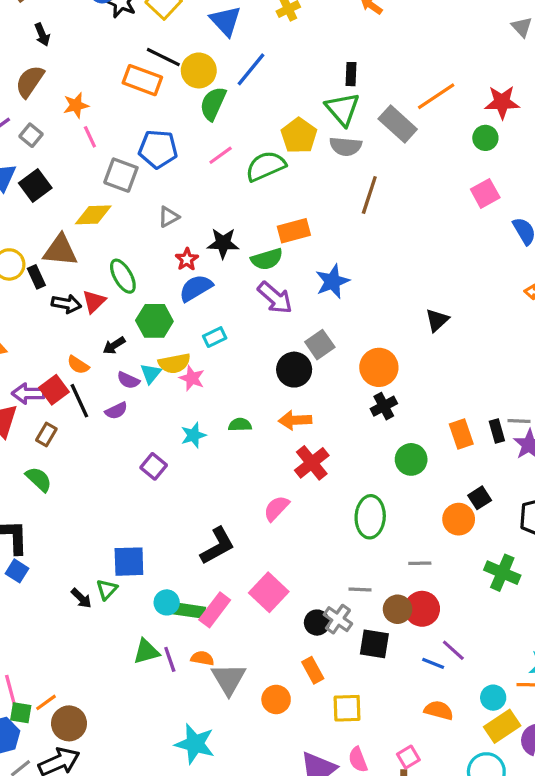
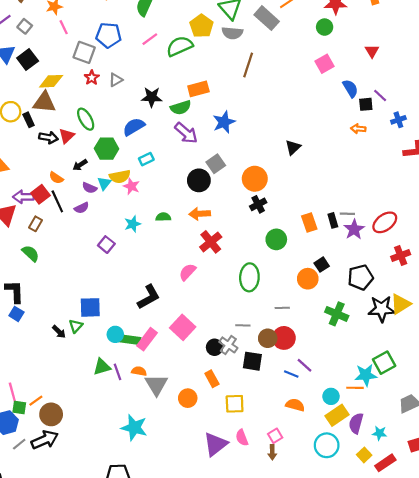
yellow diamond: (93, 215) -> (51, 81), moved
red star: (187, 259) -> (92, 78), moved

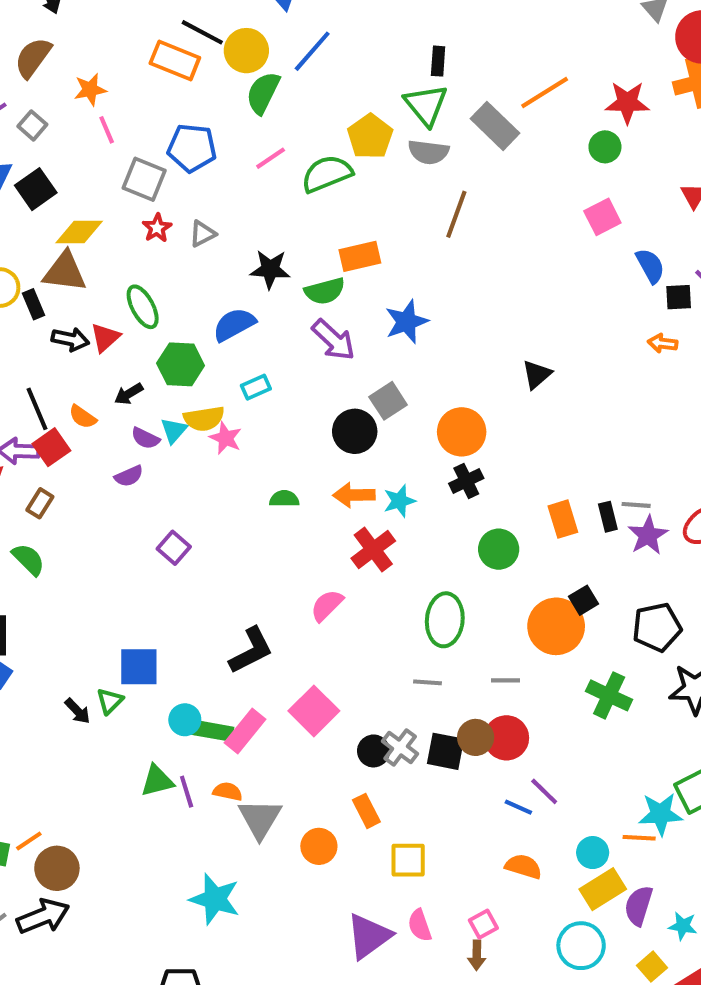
black line: (57, 201) -> (37, 409), moved
cyan star: (133, 224) -> (399, 501), moved
orange circle: (308, 279) -> (556, 626), size x1.4
gray line: (243, 325) -> (427, 682), moved
black square: (252, 361) -> (445, 751), moved

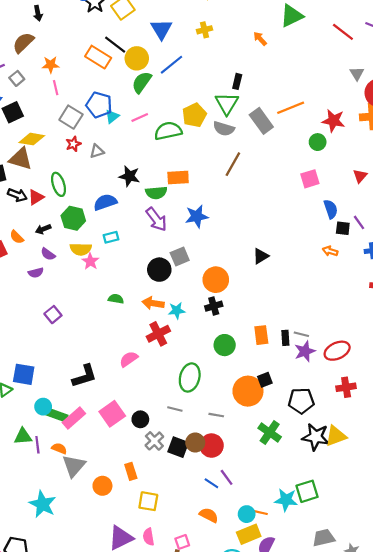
cyan triangle: (174, 431) -> (112, 116), moved
black circle: (374, 751) -> (140, 419), moved
orange line: (639, 838) -> (259, 512), moved

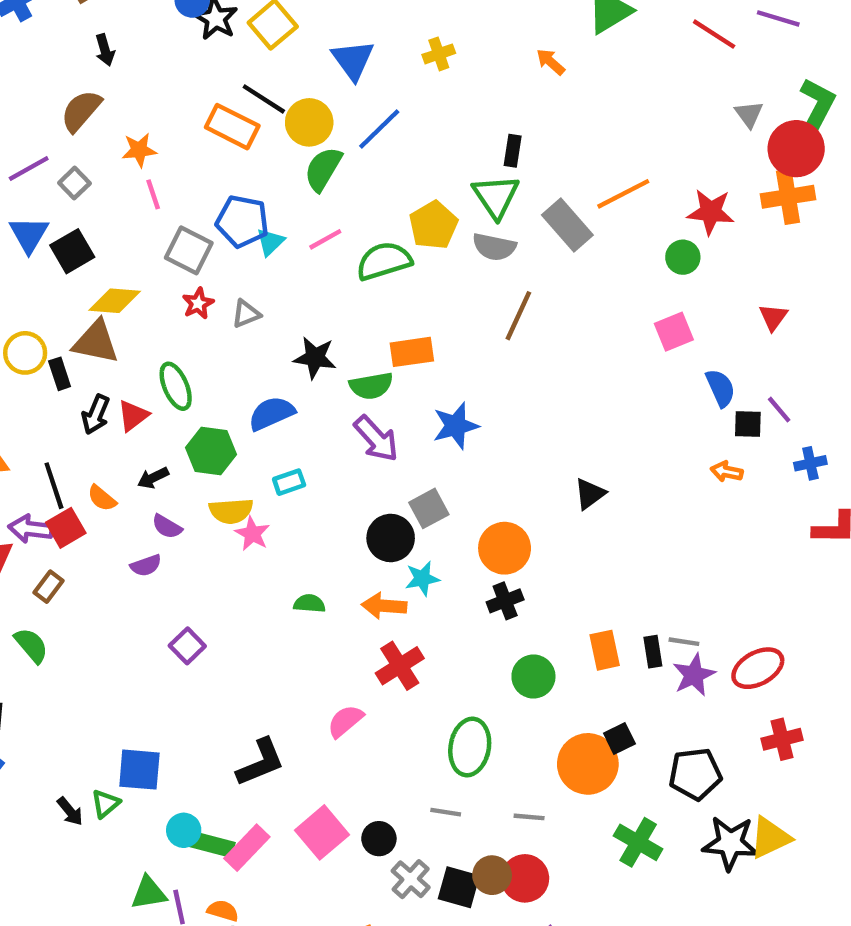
black arrow: (17, 195) -> (96, 414), turned 96
cyan star: (177, 310) -> (422, 579), moved

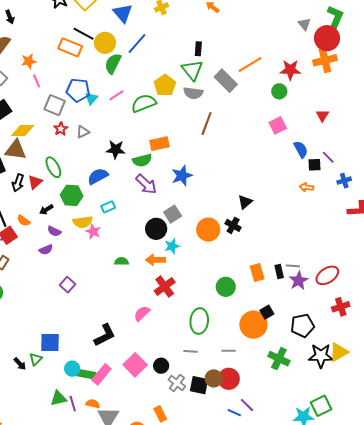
black cross: (505, 601) -> (233, 225), moved, turned -35

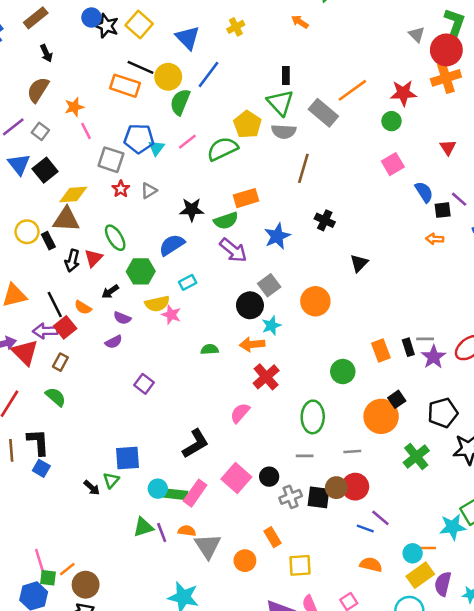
black cross: (233, 225) -> (325, 220), moved
green cross: (279, 359) -> (416, 457), turned 30
gray cross: (177, 383) -> (291, 497), turned 36

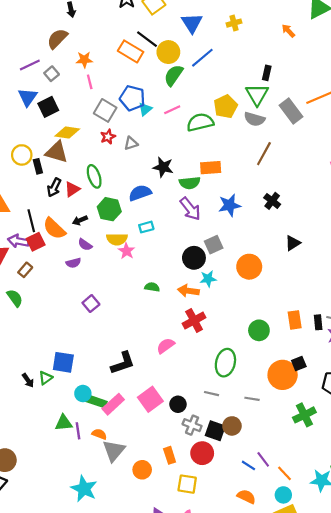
orange semicircle: (83, 307) -> (54, 228), size x1.6
red circle: (355, 487) -> (202, 453), moved
gray cross: (291, 497) -> (192, 425), turned 30
orange line: (426, 548) -> (284, 473), moved, turned 35

